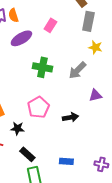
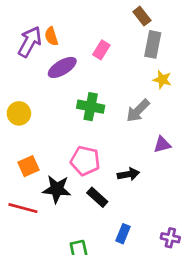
pink pentagon: (38, 107) -> (85, 161), turned -30
black star: (17, 128) -> (57, 189), size x1.5
black rectangle: (27, 154) -> (97, 197), moved
blue rectangle: (66, 161) -> (123, 234), turned -72

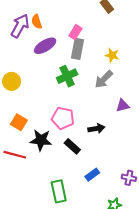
gray rectangle: (153, 44) -> (78, 49), moved
yellow star: (162, 80) -> (112, 55), moved
green cross: (91, 107) -> (67, 76), turned -36
orange square: (28, 166) -> (19, 122), turned -35
blue rectangle: (123, 234) -> (92, 175), turned 32

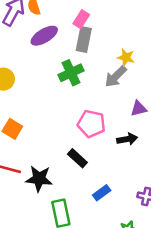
yellow star: (112, 55) -> (126, 57), moved
pink pentagon: (63, 118) -> (91, 124), moved
black arrow: (96, 129) -> (127, 139), moved
black star: (41, 140) -> (39, 179), moved

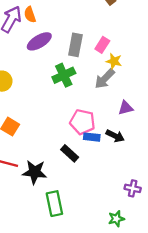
pink rectangle: (81, 19) -> (102, 45), moved
black arrow: (127, 139) -> (115, 136), turned 36
blue rectangle: (102, 193) -> (92, 137), moved, turned 42

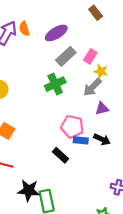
purple ellipse: (39, 41) -> (56, 33), moved
gray rectangle: (75, 45) -> (66, 56), turned 36
purple triangle: (126, 108) -> (102, 108), moved
black star: (35, 172) -> (29, 190), moved

